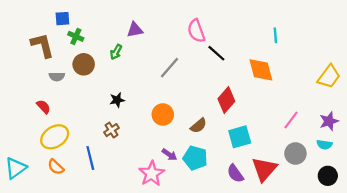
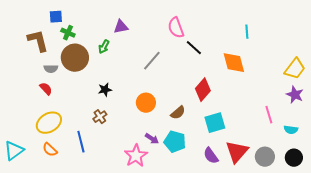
brown circle: (84, 64) -> (75, 58), size x1.4
red semicircle: (43, 107) -> (46, 89), moved
pink line: (291, 120) -> (269, 115), moved, turned -54
purple star: (329, 121) -> (295, 95), moved, turned -30
gray circle: (295, 154) -> (265, 157), moved

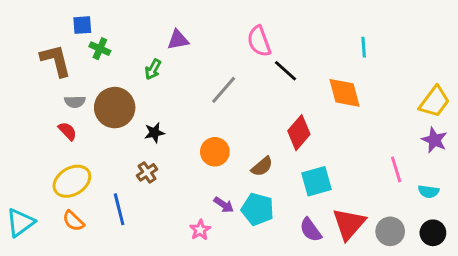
brown circle: (75, 58) -> (115, 108), moved
pink star: (136, 156) -> (200, 230), size x0.6

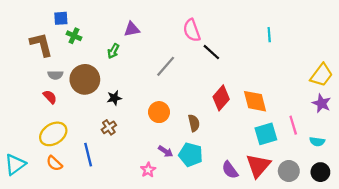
orange diamond: (344, 93) -> (255, 101), moved
brown semicircle: (262, 166) -> (194, 123), turned -63
cyan square: (317, 181) -> (266, 134), moved

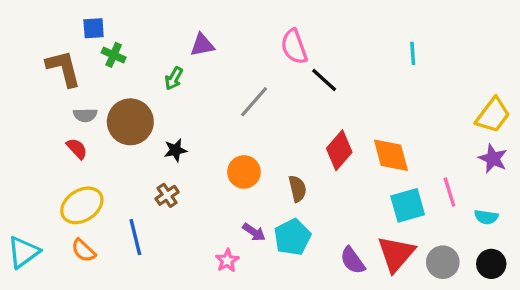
cyan pentagon: (191, 155) -> (292, 237), turned 30

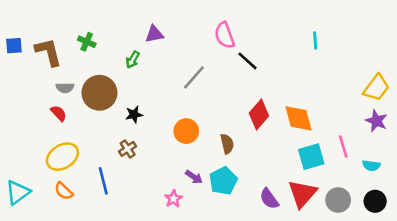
blue square: (94, 28) -> (14, 46), moved

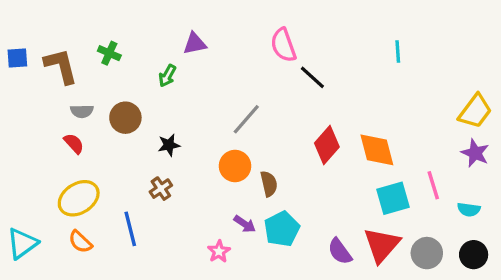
gray line: (194, 77) -> (246, 119), moved
brown circle: (99, 93) -> (125, 118), size x0.7
brown semicircle: (227, 144) -> (269, 184), moved

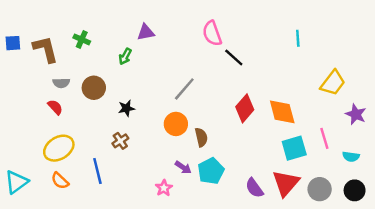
yellow trapezoid: (475, 111) -> (333, 83), moved

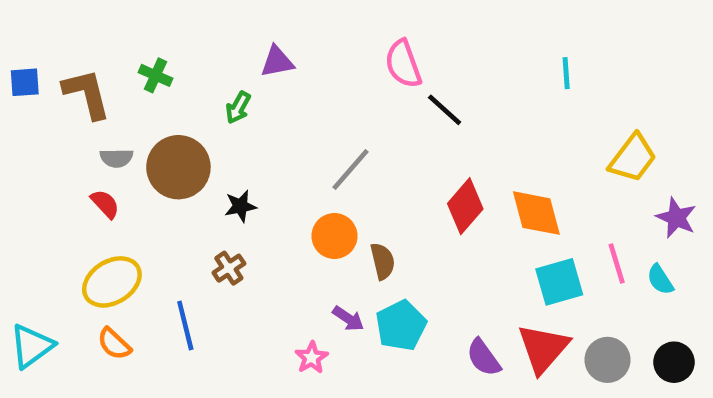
brown circle: (94, 88) -> (178, 167), size x1.4
cyan semicircle: (351, 157) -> (660, 280), moved, turned 49

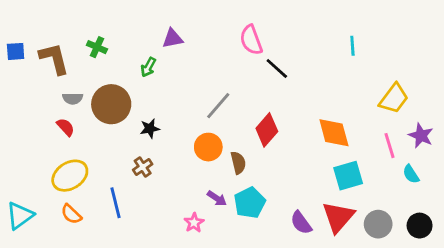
red diamond: (465, 206) -> (267, 130), moved
pink line: (617, 264) -> (390, 146), moved

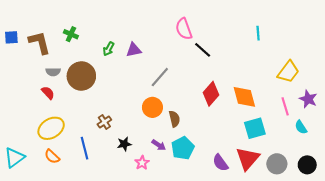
purple triangle: (173, 39) -> (134, 50), moved
black star: (150, 128) -> (124, 144), moved
red diamond: (267, 130) -> (211, 94), moved

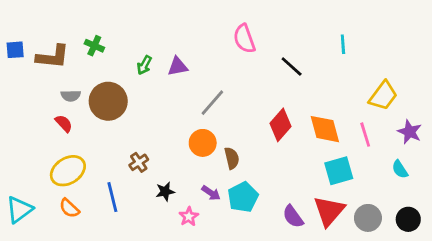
brown L-shape: (40, 43) -> (53, 57), turned 110
black line: (203, 50) -> (292, 67), moved
pink line: (285, 106) -> (365, 135), moved

